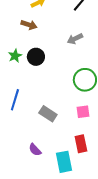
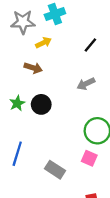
pink square: (83, 112) -> (89, 158), moved, turned 32

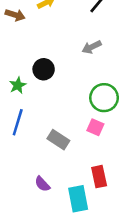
brown arrow: (33, 68) -> (15, 15), moved
green star: (17, 103) -> (18, 85), moved

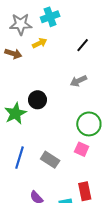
green star: (18, 85) -> (15, 113), size x1.5
blue line: (18, 122) -> (20, 158), moved

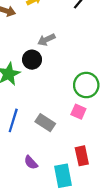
gray arrow: (78, 81) -> (46, 40), moved

